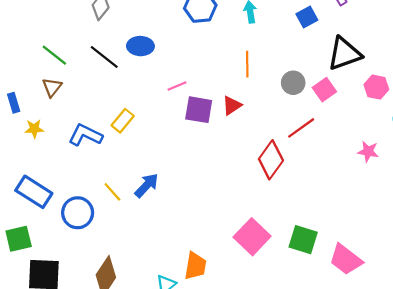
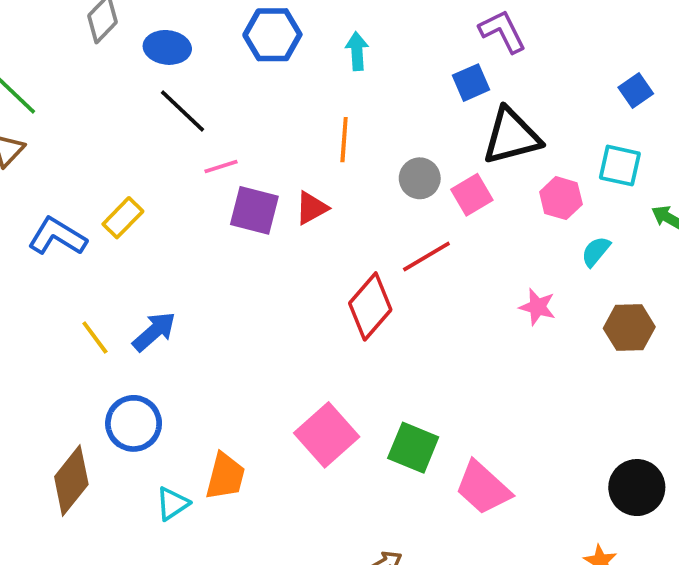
blue square: (307, 17) -> (471, 83), moved
blue ellipse: (140, 46) -> (167, 47), moved
black line: (104, 57) -> (182, 111), moved
blue circle: (78, 213) -> (134, 423), moved

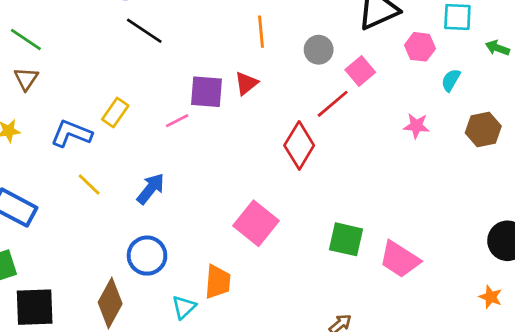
pink line: (221, 167) -> (177, 121), moved
pink square: (472, 195) -> (360, 71), moved
yellow line: (95, 338) -> (89, 185), moved
pink square: (327, 435) -> (256, 223), moved

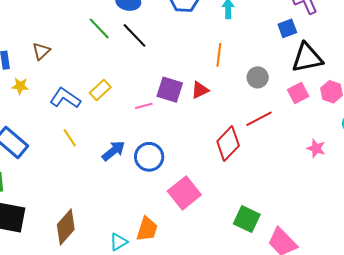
green line: (26, 39) -> (99, 28), moved
pink square: (360, 71) -> (298, 93), moved
blue circle: (147, 256) -> (149, 157), moved

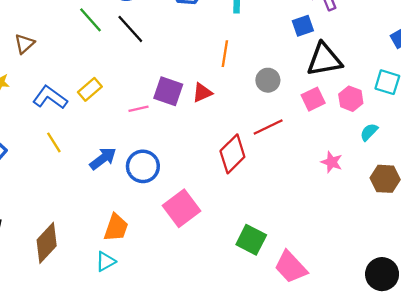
orange trapezoid: (147, 229) -> (116, 228), moved

